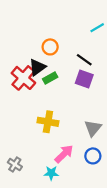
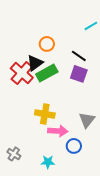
green rectangle: (50, 78) -> (47, 73), size x1.5
pink arrow: (64, 154) -> (58, 131), moved, turned 48
blue circle: (93, 156) -> (74, 146), moved

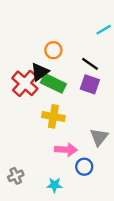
green rectangle: (47, 73) -> (53, 83), turned 55
yellow cross: (45, 114) -> (53, 116), moved
gray cross: (14, 154) -> (16, 176), turned 32

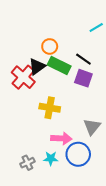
green rectangle: (53, 83) -> (59, 65), moved
blue circle: (84, 167) -> (78, 154), size x1.5
gray cross: (16, 176) -> (27, 163), moved
cyan star: (55, 185) -> (51, 158), moved

